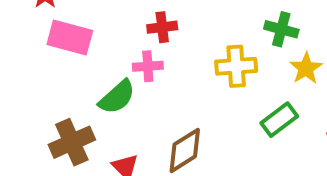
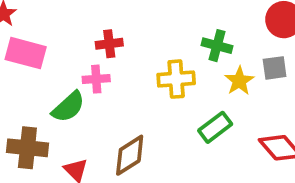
brown cross: (72, 142) -> (27, 148), turned 30

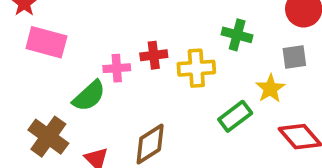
red cross: (109, 44) -> (154, 55), moved
yellow star: (239, 81) -> (270, 89), moved
brown cross: (27, 148) -> (48, 137), turned 30

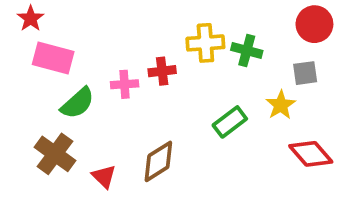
yellow cross: (196, 68) -> (205, 43), moved
green semicircle: (89, 96) -> (78, 103), moved
green rectangle: (235, 116) -> (230, 122), moved

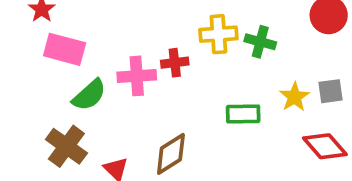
gray square: (305, 73) -> (331, 91), moved
pink cross: (125, 84) -> (137, 76), size x1.4
green rectangle: (230, 122) -> (243, 114), turned 36

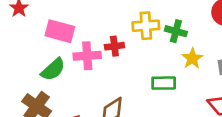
pink rectangle: (65, 49) -> (60, 31), moved
yellow star: (294, 97) -> (192, 58), moved

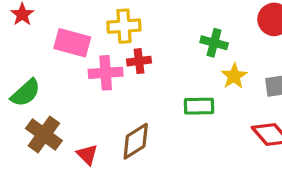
yellow cross: (146, 26) -> (124, 26), moved
green semicircle: (53, 69) -> (26, 93), moved

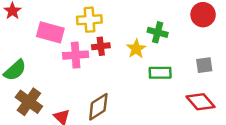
yellow star: (234, 76) -> (136, 49), moved
green rectangle: (199, 106) -> (160, 73), moved

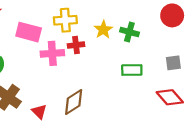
yellow star: (136, 49) -> (103, 30), moved

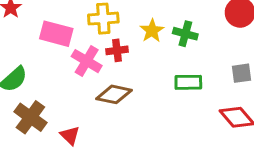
pink cross: (52, 53) -> (87, 61), turned 35
brown diamond: (74, 102) -> (114, 94), moved, turned 44

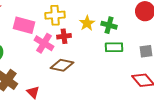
green rectangle: (188, 82) -> (114, 47), moved

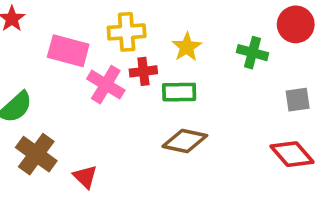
green cross: (109, 25) -> (252, 53), moved
green rectangle: (114, 47) -> (179, 92), moved
brown diamond: (62, 65) -> (185, 141), moved

